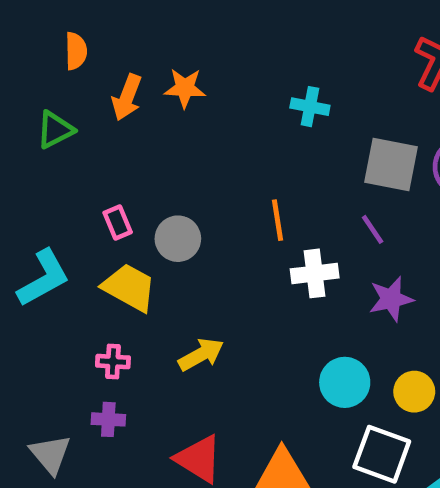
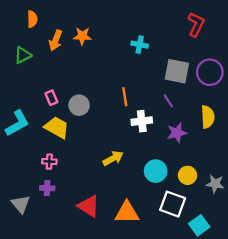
yellow arrow: (201, 355) -> (113, 158), moved

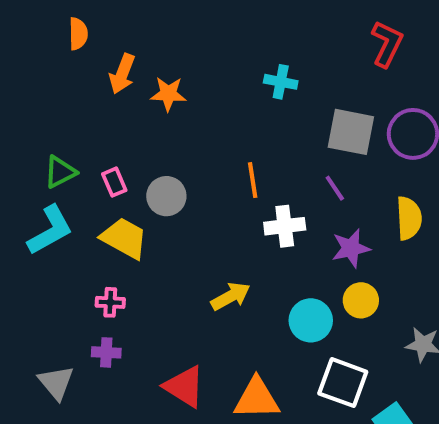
orange star: (82, 36) -> (168, 94), moved
green triangle: (23, 55) -> (60, 172), moved
yellow circle: (187, 175) -> (361, 300), moved

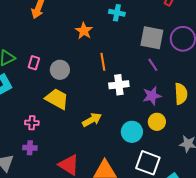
orange star: (168, 94) -> (84, 31), moved, turned 30
pink rectangle: (114, 182) -> (34, 63), turned 40
purple line: (335, 188) -> (153, 65), moved
yellow semicircle: (409, 218) -> (181, 94), moved
yellow trapezoid: (124, 238) -> (57, 99), moved

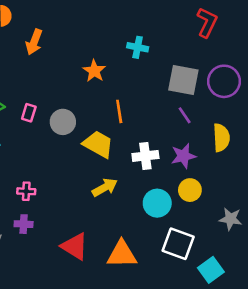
white cross: (119, 85) -> (145, 156), moved
yellow semicircle: (181, 94) -> (221, 138), moved
yellow trapezoid: (57, 99) -> (98, 144), moved

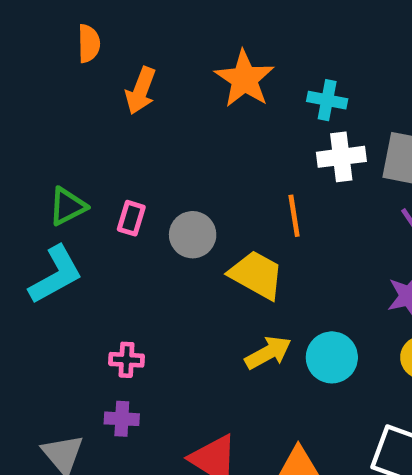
orange star: (94, 71) -> (245, 79), moved, size x1.4
white cross: (145, 156) -> (341, 157), moved
cyan circle: (157, 203) -> (332, 357), moved

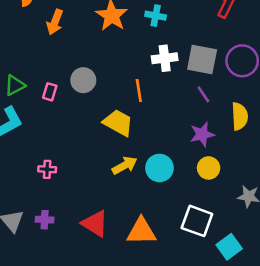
cyan cross: (327, 100) -> (156, 16), moved
gray circle: (193, 235) -> (83, 80), moved
purple cross: (122, 419) -> (45, 220), moved

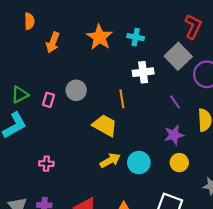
gray square: (202, 60) -> (178, 56), moved, turned 35

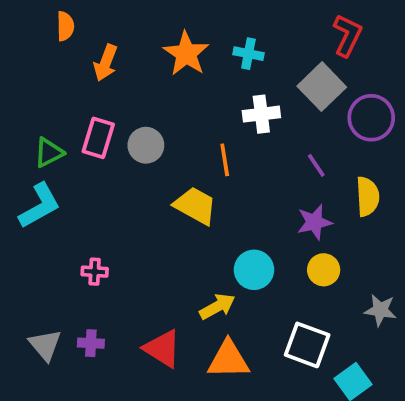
pink rectangle: (48, 100) -> (98, 138), moved, size x1.5
yellow arrow: (110, 160) -> (217, 306), moved

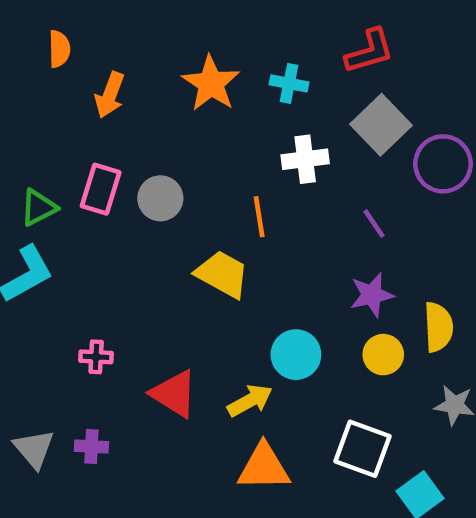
red L-shape: (347, 35) -> (369, 51), moved, turned 48
yellow semicircle: (368, 197) -> (438, 327), moved
red triangle: (162, 349) -> (174, 394), moved

